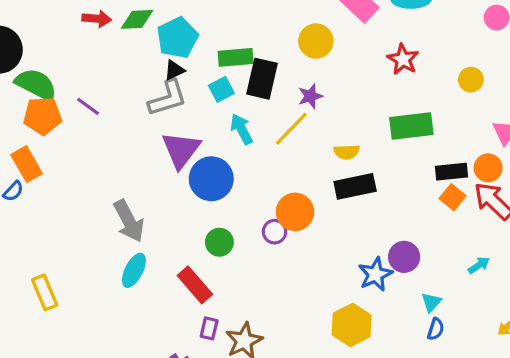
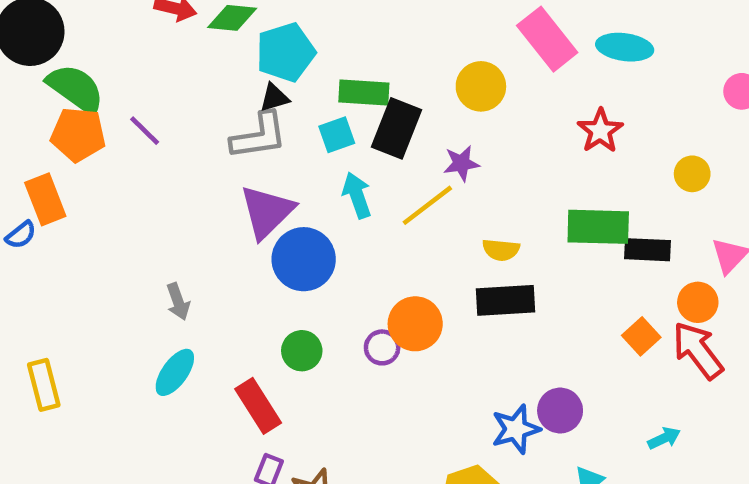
black rectangle: (452, 172) -> (648, 250), moved
gray arrow: (129, 221) -> (178, 302), size x0.6

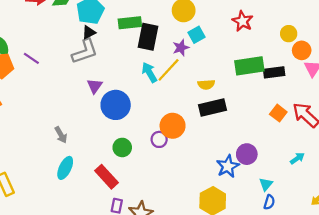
cyan square: (337, 135) -> (197, 35), moved
cyan arrow: (357, 195) -> (149, 72), moved
purple triangle: (267, 212) -> (95, 86), size x0.6
orange circle: (698, 302) -> (302, 50), moved

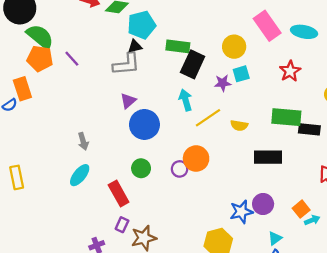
yellow line: (169, 70) -> (208, 118), moved
black rectangle: (213, 108) -> (268, 157), moved
orange square: (278, 113) -> (301, 209), moved

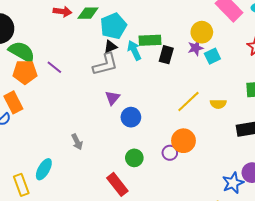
black rectangle: (193, 64) -> (166, 55), size x0.7
purple star: (223, 83) -> (196, 48), moved
cyan arrow: (186, 100) -> (134, 50), moved
blue circle: (144, 124) -> (131, 117), size x0.7
cyan ellipse: (80, 175) -> (44, 169), moved

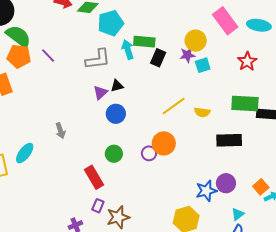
black triangle: (110, 47) -> (117, 86), moved

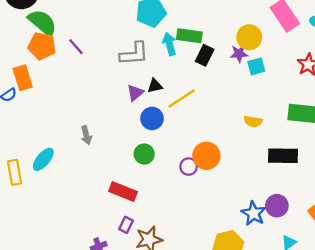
yellow line: (174, 106) -> (182, 98), moved
green circle: (114, 154) -> (144, 154), moved
red rectangle: (94, 177) -> (123, 192), turned -40
blue star: (206, 191) -> (254, 213), turned -30

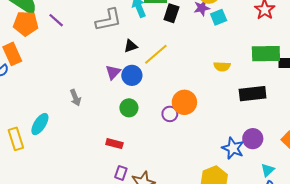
purple triangle: (135, 93) -> (113, 72), moved
red rectangle: (123, 192) -> (114, 144), size x0.7

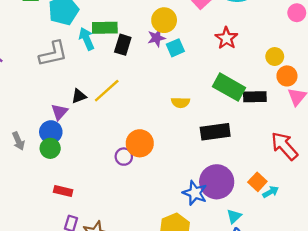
black triangle: (131, 46) -> (79, 96), moved
green rectangle: (266, 54) -> (229, 87), turned 32
blue circle: (132, 75) -> (51, 132), moved
green circle: (129, 108) -> (50, 148), moved
purple circle: (253, 139) -> (217, 182), size x1.5

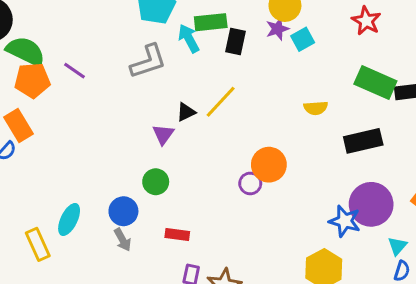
blue circle: (51, 132) -> (123, 211), moved
gray arrow: (18, 141) -> (122, 240), moved

